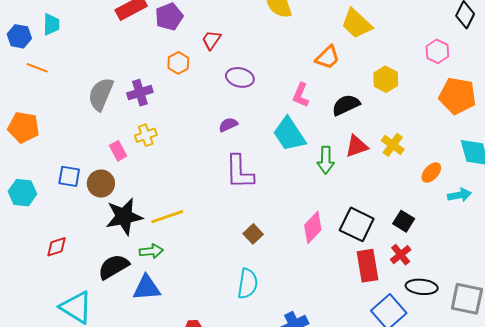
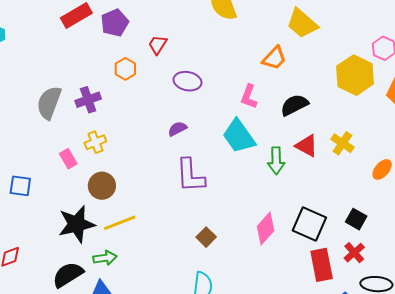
yellow hexagon: (386, 79) -> (355, 75), moved, size x1.5
red triangle: (357, 146) -> (307, 146), turned 50
brown circle: (101, 183) -> (102, 186), moved

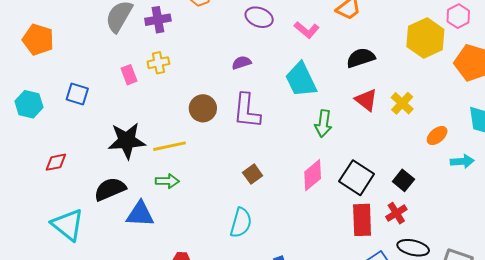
pink L-shape: (249, 97) -> (307, 30), moved, turned -80
green arrow: (276, 161) -> (323, 124), moved
brown circle: (102, 186) -> (203, 108), moved
green arrow: (105, 258) -> (167, 181), moved

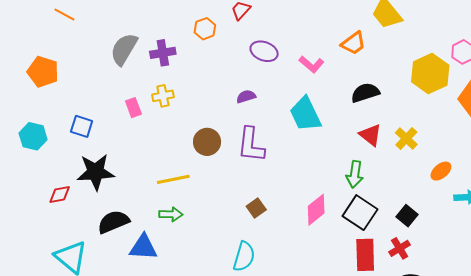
green arrow: (323, 124) -> (355, 174), moved
black star: (127, 141) -> (96, 172), moved

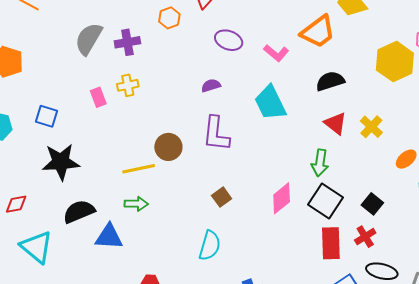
orange trapezoid: (353, 43) -> (318, 32), size x1.4
brown circle: (207, 142) -> (168, 147), moved
red diamond: (60, 194) -> (16, 204), moved

